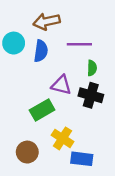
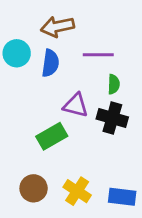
yellow cross: (62, 138) -> (77, 191), moved
blue rectangle: (82, 159) -> (122, 197), moved

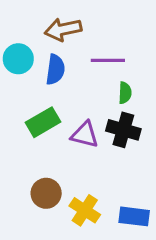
purple triangle: (76, 105) -> (85, 135), moved
green rectangle: (52, 136) -> (43, 122), moved
brown circle: (34, 188) -> (46, 193), moved

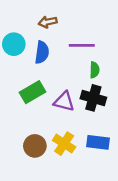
brown arrow: (63, 29) -> (48, 22), size x0.7
yellow cross: (85, 210) -> (64, 144), moved
blue rectangle: (134, 216) -> (98, 142), moved

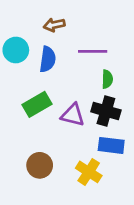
blue rectangle: (98, 142) -> (111, 145), moved
yellow cross: (64, 144) -> (89, 172), moved

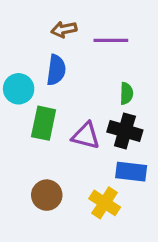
cyan circle: (16, 50) -> (19, 89), moved
purple line: (93, 51) -> (111, 40), moved
green rectangle: (37, 104) -> (44, 123), turned -48

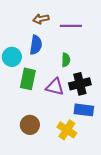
green semicircle: (126, 93) -> (66, 60), moved
black cross: (125, 131) -> (80, 84), turned -30

